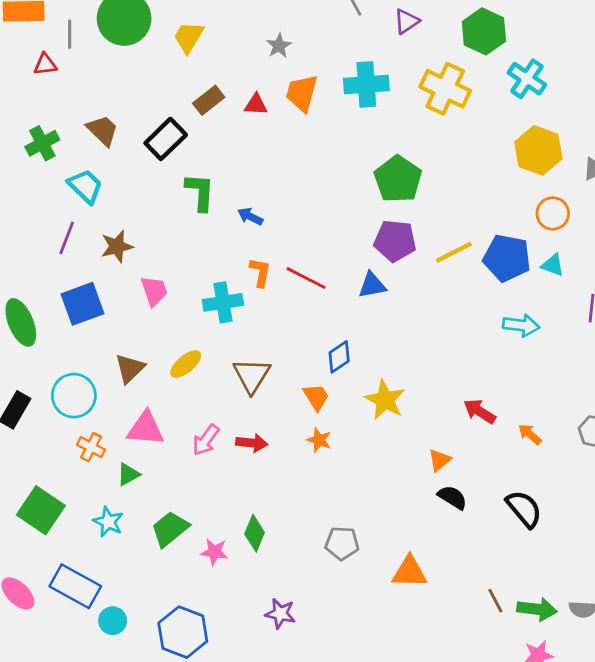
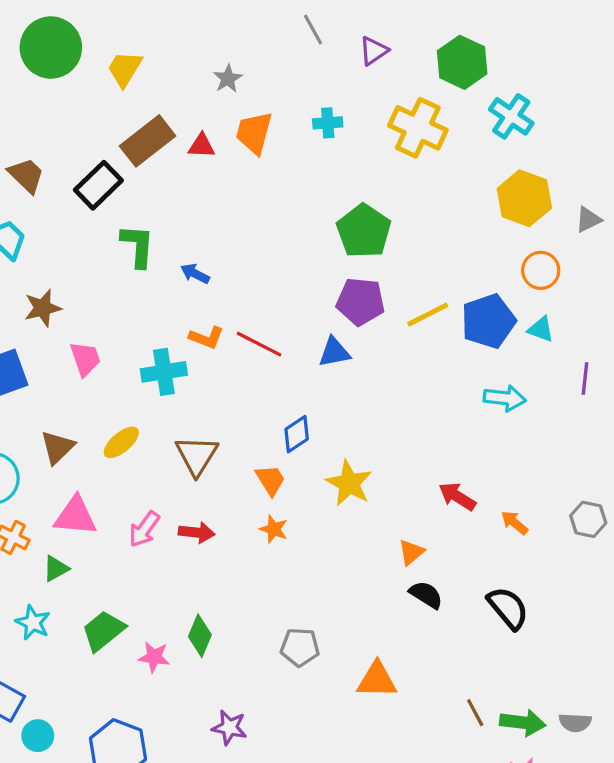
cyan cross: (366, 84) -> (328, 123), size x0.6
brown rectangle: (209, 100) -> (148, 141), size x1.5
blue pentagon: (507, 258) -> (488, 321), turned -30
orange L-shape: (260, 272) -> (207, 338), turned 100

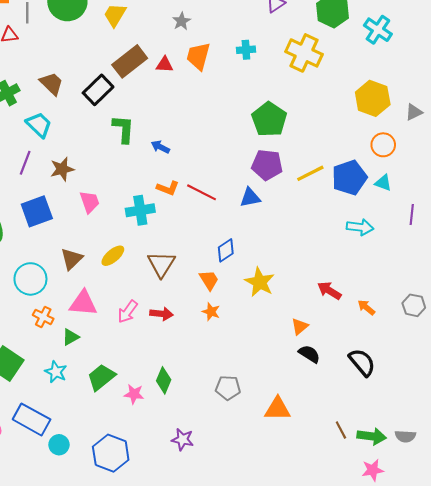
cyan cross: (511, 116) -> (378, 30), moved

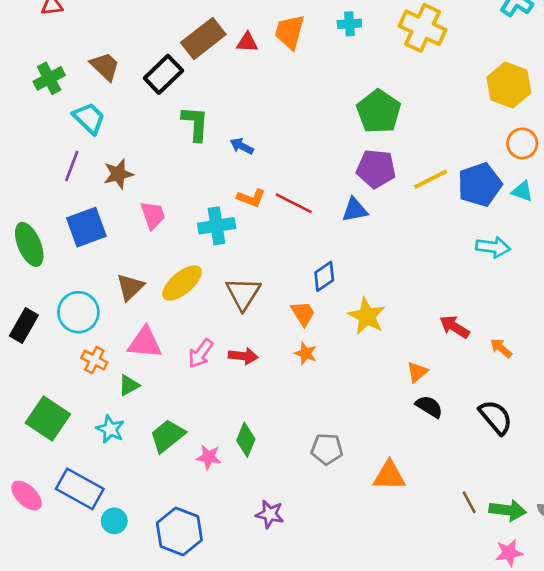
yellow ellipse: (113, 256) -> (182, 283), size x1.4

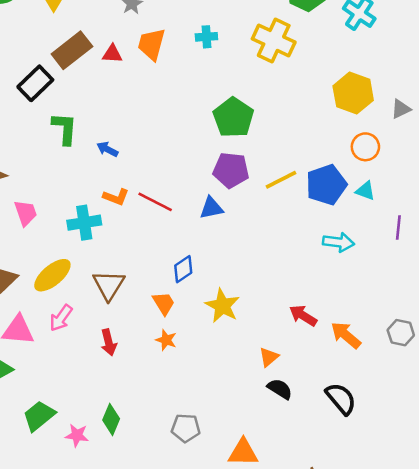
orange arrow: (501, 348) -> (346, 335), size x1.5
pink arrow: (201, 353) -> (61, 318), moved
red arrow: (243, 356) -> (109, 342), turned 70

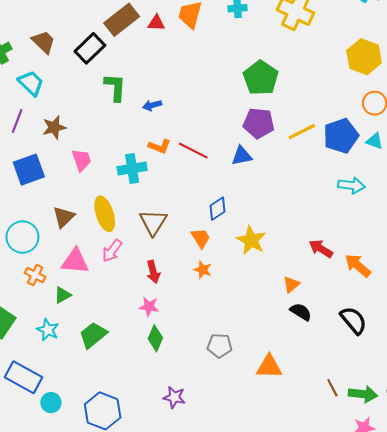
blue arrow: (107, 149) -> (152, 105), turned -42
yellow ellipse: (52, 275) -> (105, 214), turned -68
pink star: (77, 435) -> (149, 307), moved

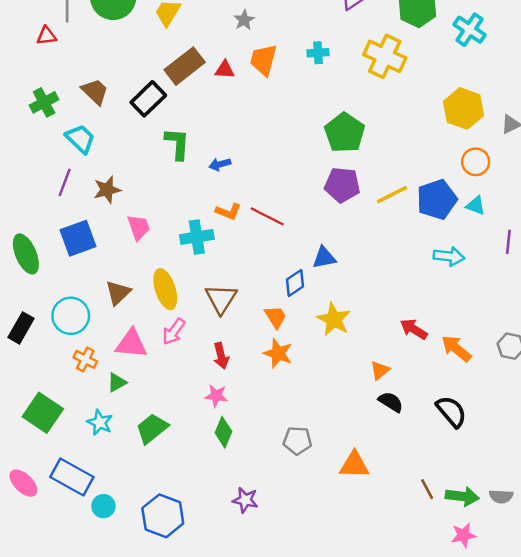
blue triangle: (242, 156) -> (324, 258), moved
orange star: (203, 270) -> (278, 353), size x1.4

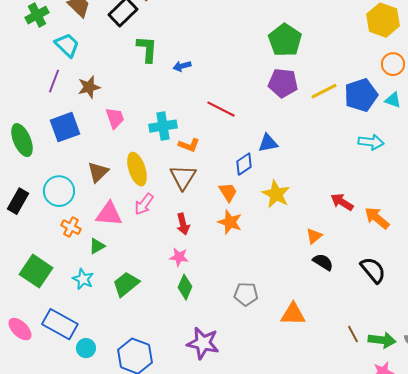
orange L-shape: (228, 212) -> (189, 145), moved
purple star: (245, 500) -> (203, 343), size x1.5

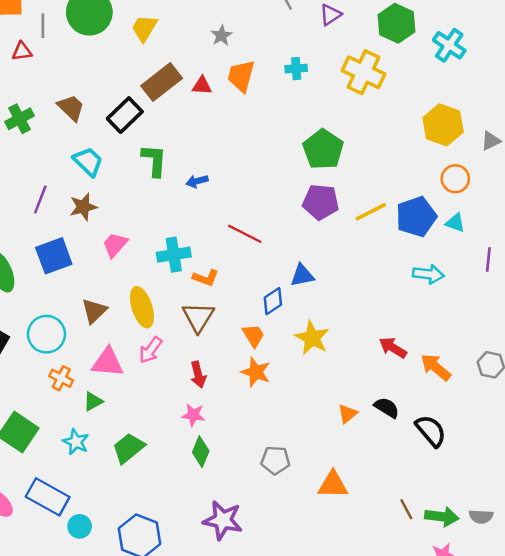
cyan trapezoid: (67, 45) -> (88, 162), moved
pink trapezoid: (115, 118) -> (115, 245), turned -120
orange triangle: (314, 236) -> (348, 414), moved
black semicircle: (323, 262) -> (387, 408), moved

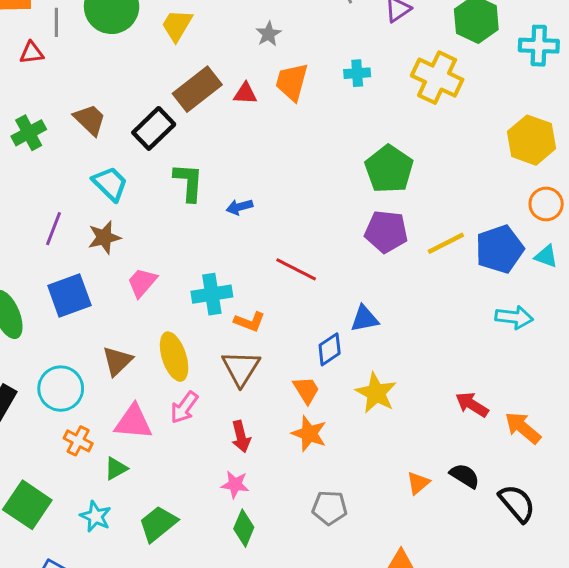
cyan cross: (449, 45) -> (539, 46), turned -32
gray pentagon: (275, 460) -> (330, 508), moved

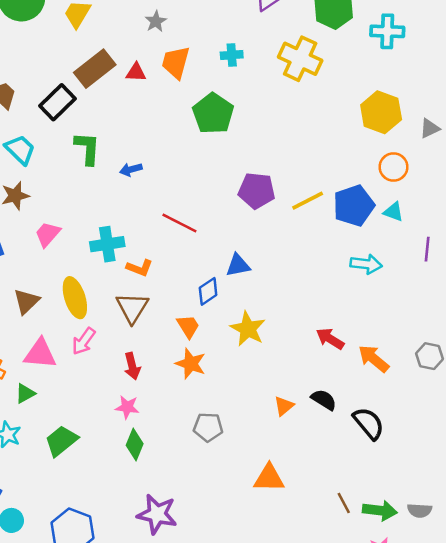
green pentagon: (389, 169) -> (213, 113), moved

